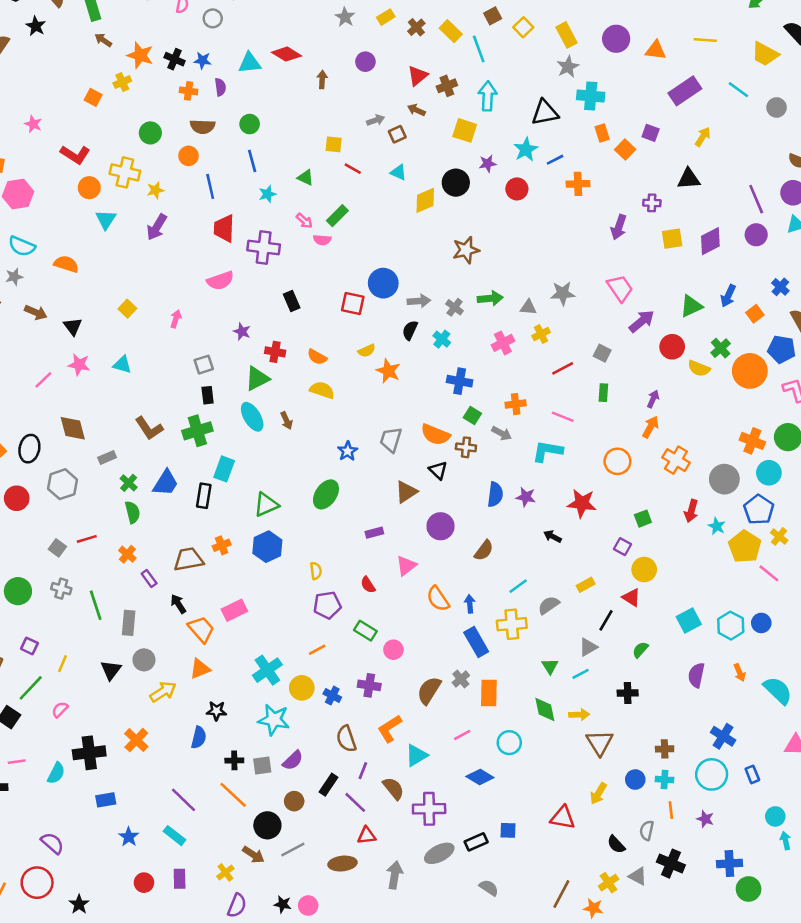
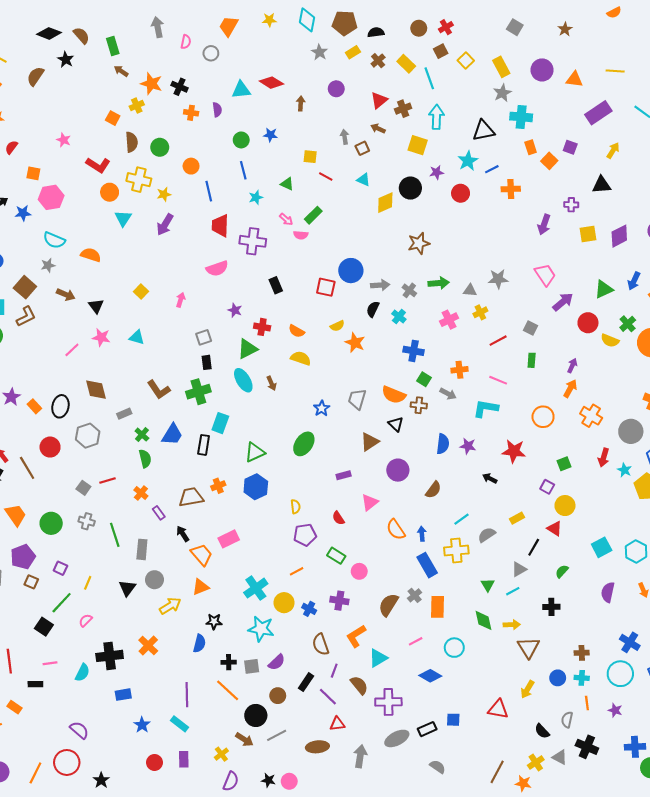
blue star: (203, 60) -> (270, 135), moved
gray arrow: (376, 120) -> (345, 137), turned -80
brown semicircle: (203, 127) -> (132, 142), moved, turned -96
purple line: (183, 800) -> (187, 695), turned 45

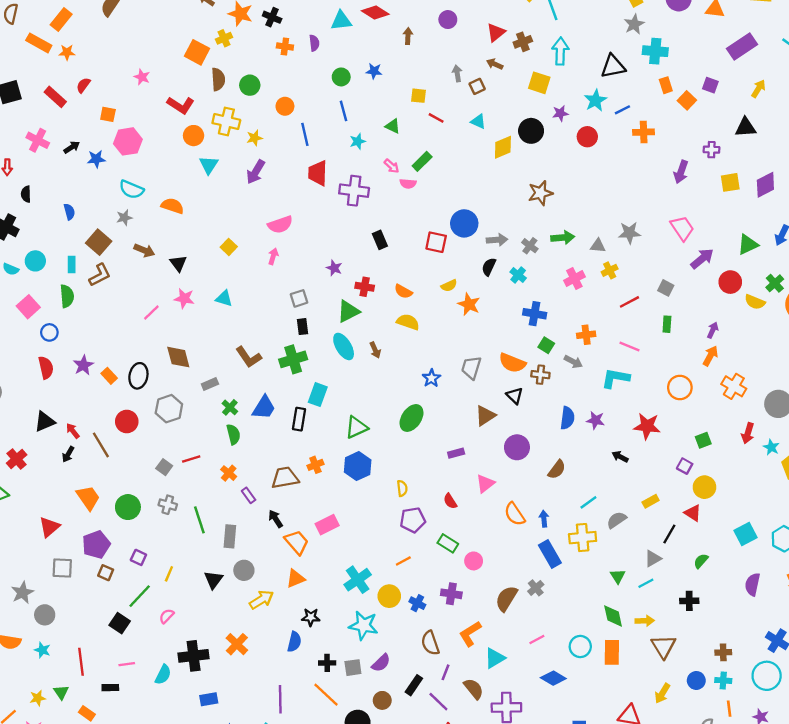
orange square: (113, 118) -> (197, 52), size x1.5
pink semicircle: (217, 268) -> (280, 225), moved
orange rectangle: (438, 607) -> (612, 652), moved

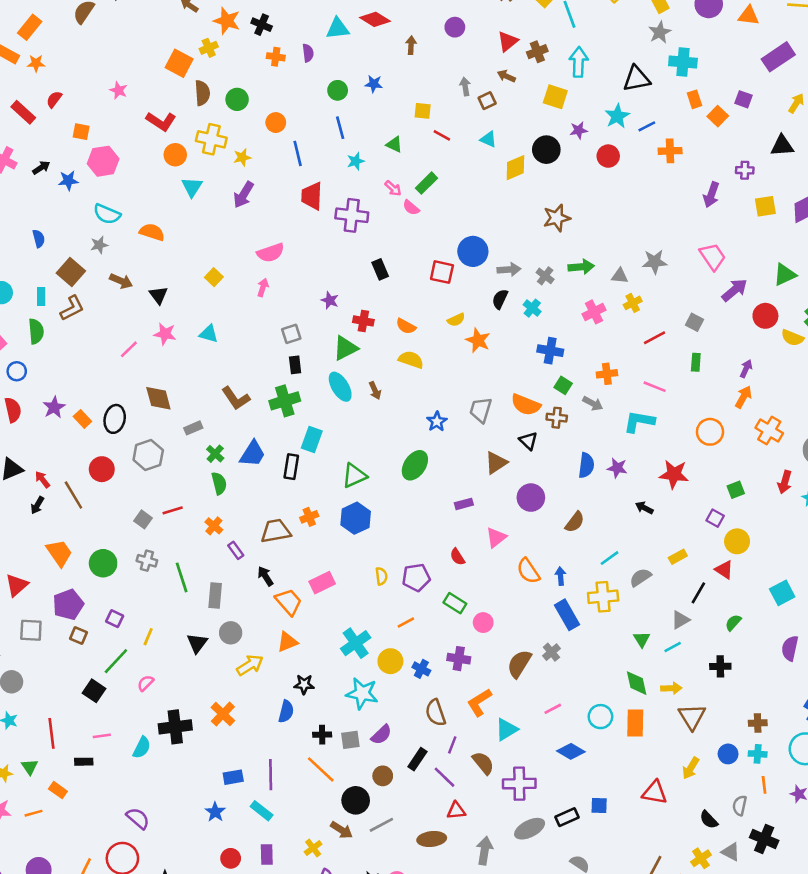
pink semicircle: (408, 184) -> (411, 208), turned 35
yellow semicircle: (402, 488) -> (381, 576), moved
blue rectangle: (209, 699) -> (233, 777), moved

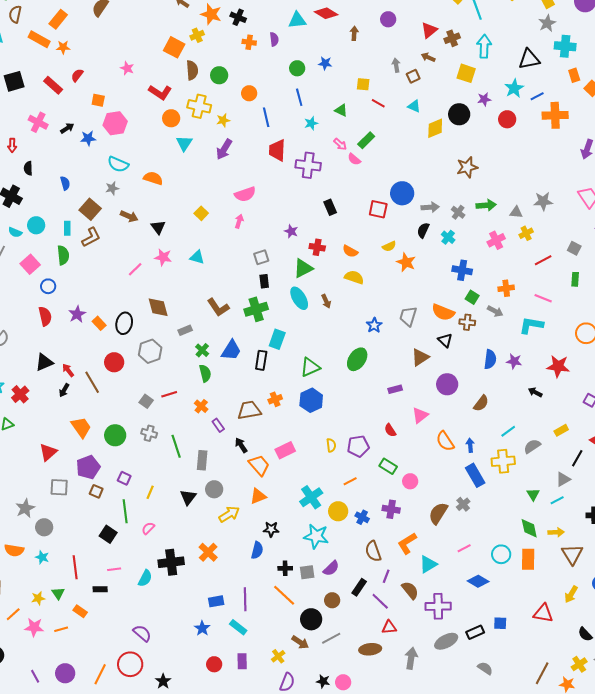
orange cross: (670, 151) -> (555, 115), size x1.4
green line: (116, 661) -> (125, 511), turned -50

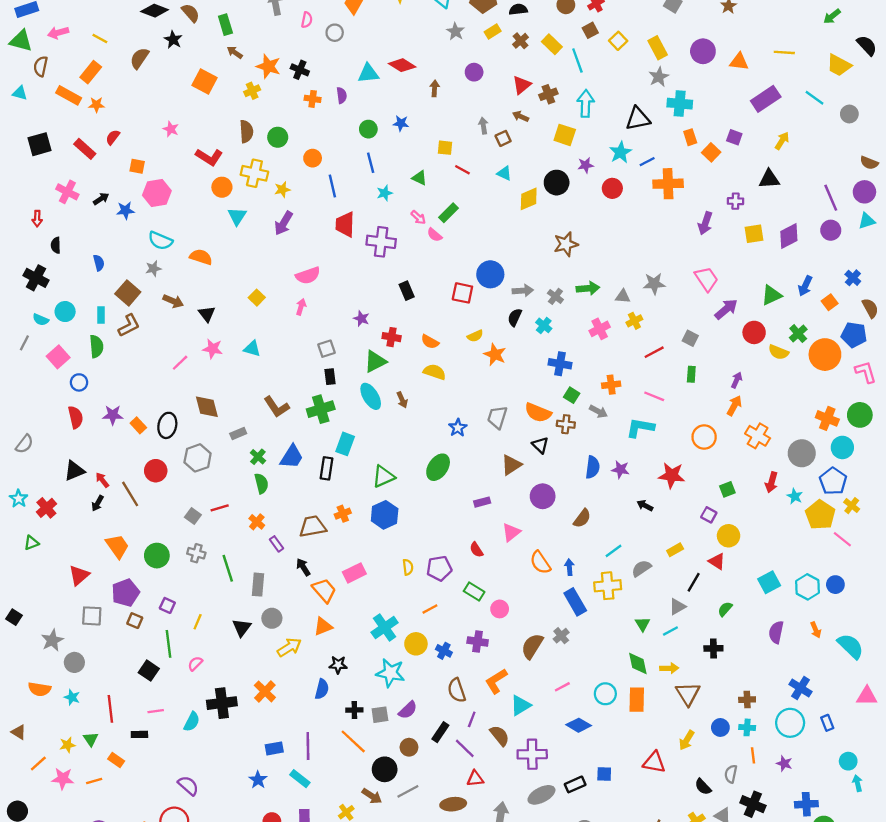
orange square: (174, 47) -> (204, 81), moved
purple star: (77, 314) -> (113, 415), turned 30

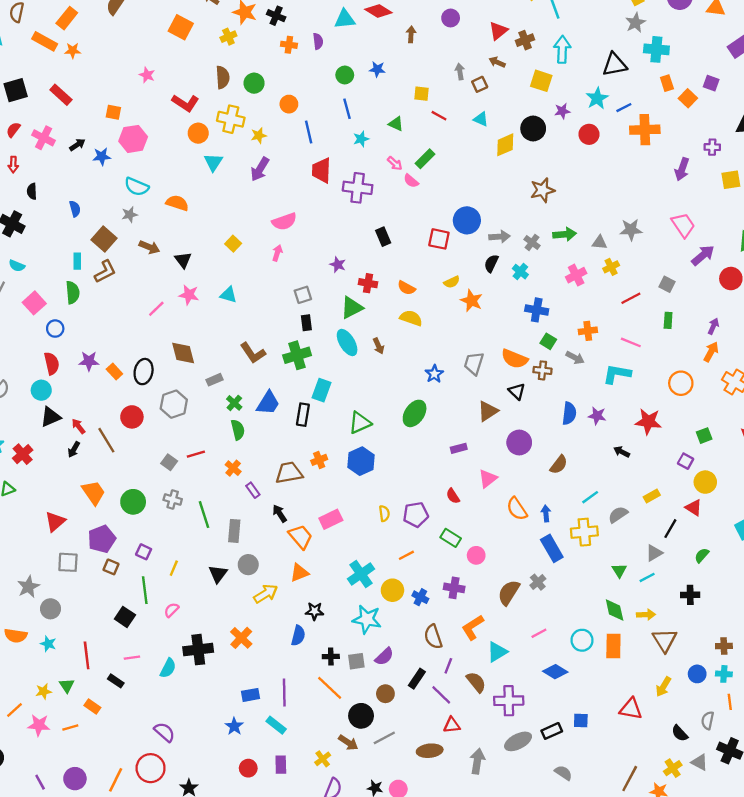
red semicircle: (113, 137) -> (13, 130), moved
cyan circle: (65, 312) -> (41, 390), moved
black rectangle: (139, 734) -> (116, 681), turned 35

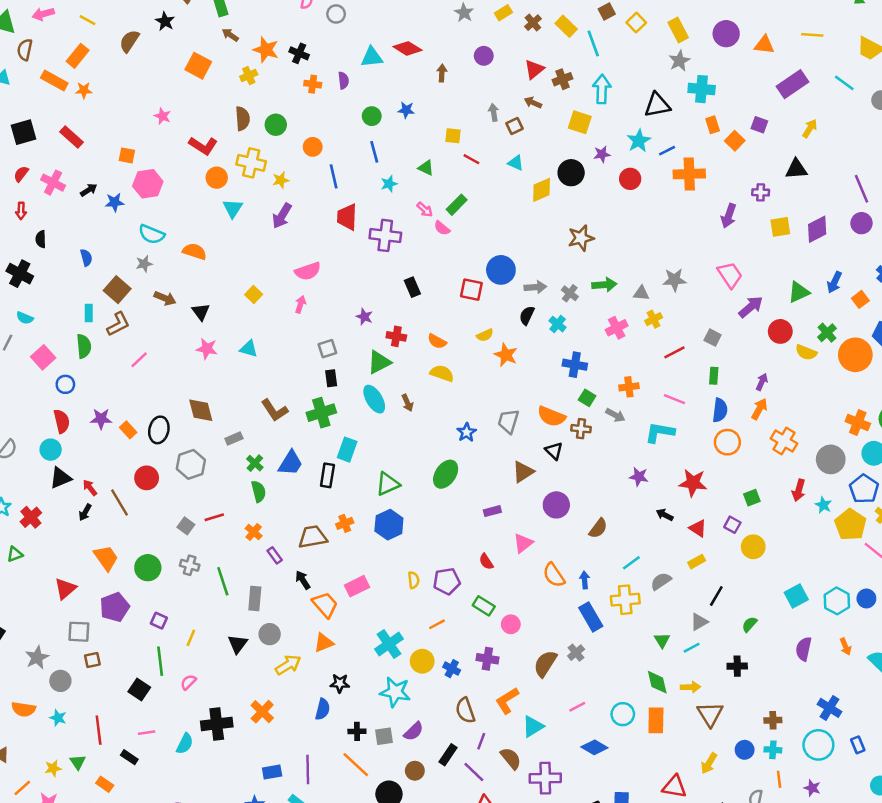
pink line: (156, 309) -> (139, 360), moved
blue semicircle: (569, 413) -> (720, 410), moved
red triangle: (694, 508) -> (698, 528), moved
brown square: (111, 567) -> (92, 660), moved, turned -35

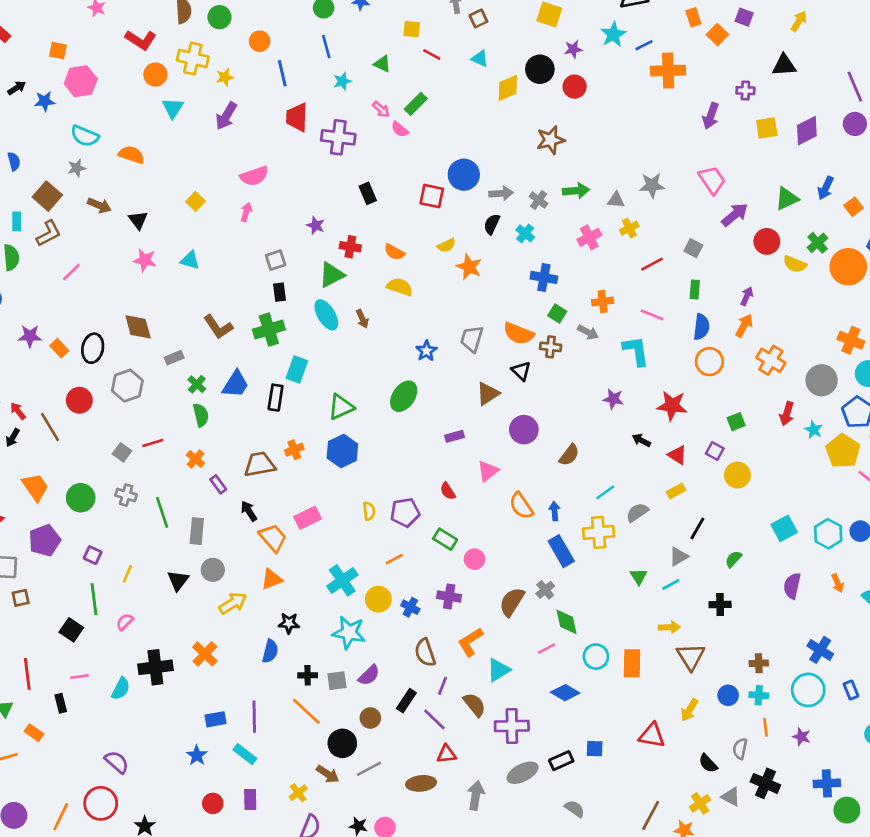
red circle: (630, 179) -> (575, 87), moved
cyan L-shape: (660, 432) -> (636, 351), turned 72
green diamond: (657, 682) -> (567, 622), moved
black rectangle: (129, 757) -> (61, 703), turned 42

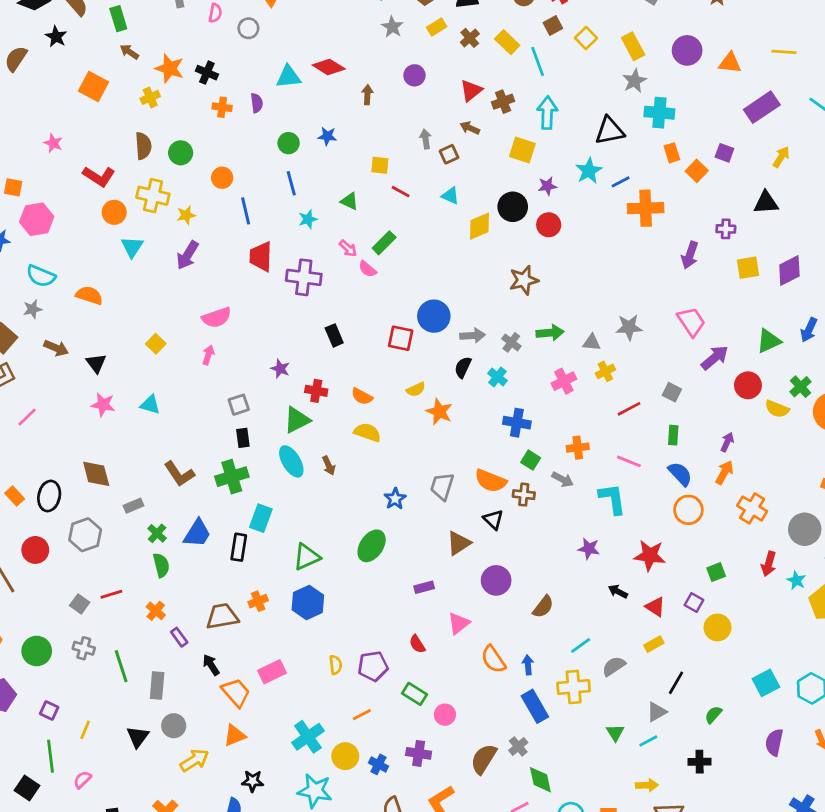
blue semicircle: (701, 327) -> (680, 474), turned -50

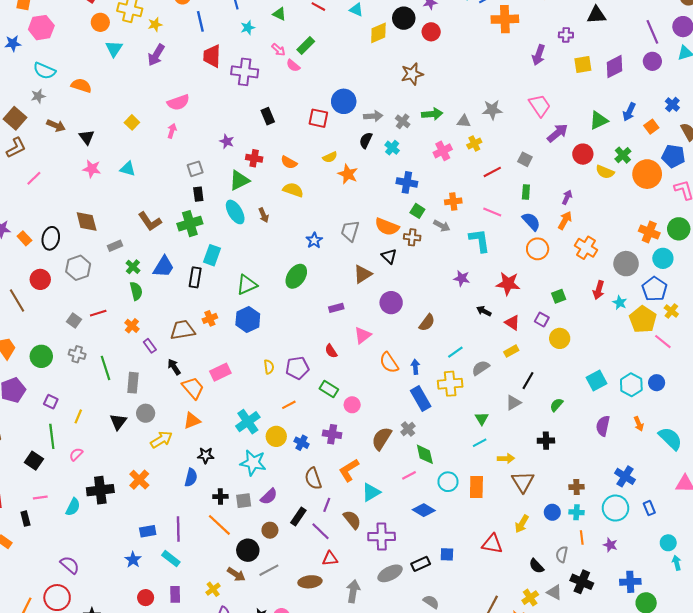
cyan line: (648, 741) -> (480, 443), moved

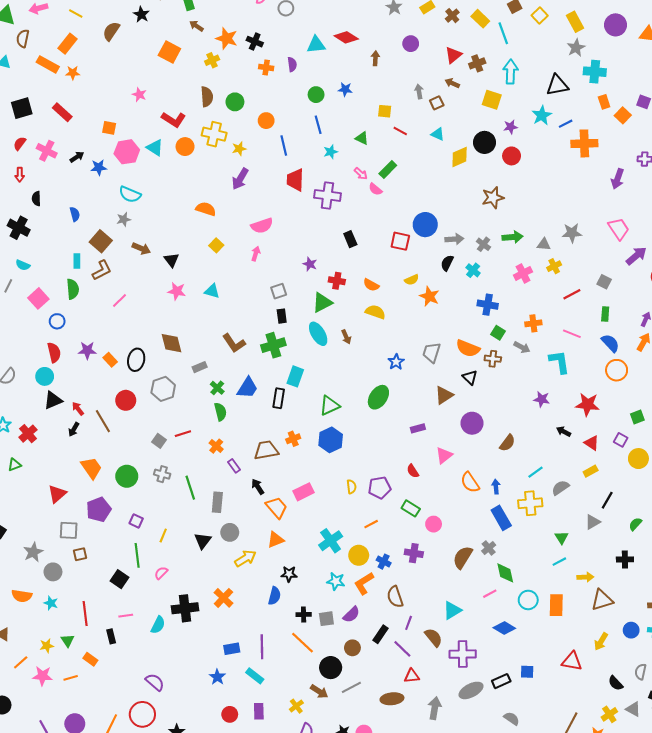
cyan triangle: (114, 49) -> (155, 148), moved, turned -30
orange semicircle: (81, 86) -> (206, 209), moved
cyan star: (253, 463) -> (336, 581), size x0.7
orange L-shape: (349, 470) -> (364, 583), moved
brown triangle: (523, 482) -> (602, 600), turned 45

